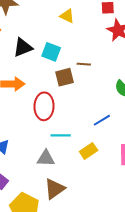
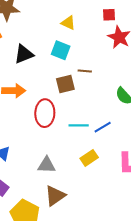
cyan square: (51, 52) -> (61, 50), moved
cyan line: (61, 135) -> (79, 125), moved

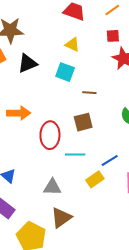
black triangle: (24, 54) -> (27, 63), moved
brown square: (65, 84) -> (83, 122), moved
cyan line: (79, 125) -> (75, 155), moved
blue line: (103, 127) -> (110, 160), moved

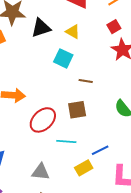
red square: (113, 36) -> (114, 27), turned -32
black triangle: (27, 63) -> (41, 28), moved
red ellipse: (50, 135) -> (43, 120), turned 40

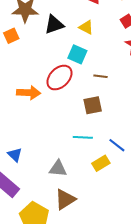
red ellipse: (43, 120) -> (59, 78), moved
blue line: (100, 150) -> (117, 145), turned 66

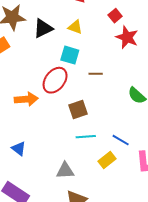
brown square: (93, 105) -> (78, 109), moved
blue triangle: (15, 155) -> (19, 149), moved

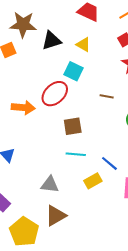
brown line: (96, 74) -> (107, 96), moved

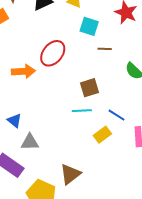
cyan square: (73, 71) -> (89, 26), moved
brown square: (73, 126) -> (89, 88), moved
gray triangle: (50, 184) -> (30, 142), moved

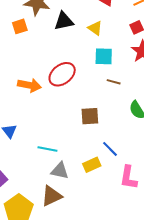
cyan square: (89, 26) -> (104, 56), turned -30
cyan line: (82, 111) -> (47, 149), moved
gray triangle: (30, 142) -> (60, 171), moved

